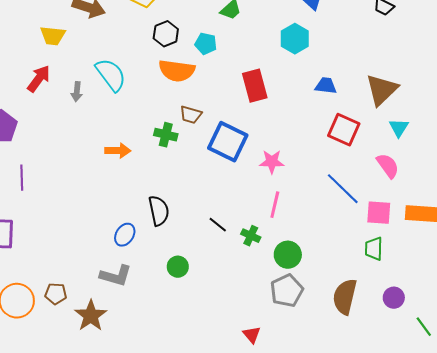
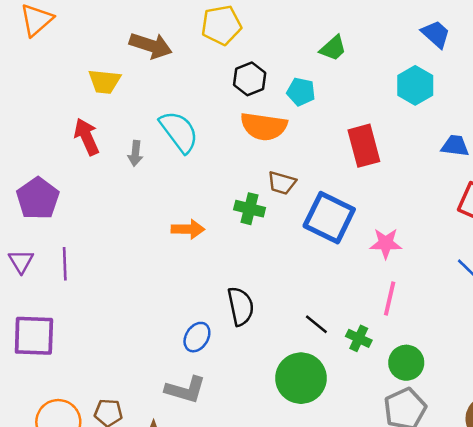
red arrow: (39, 79) -> (87, 137), turned -60
green circle: (178, 267) -> (301, 378), moved, size x1.8

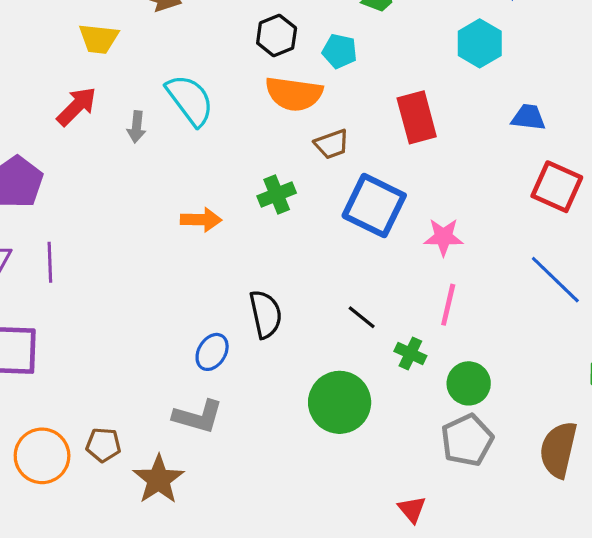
red arrow: (87, 137) -> (77, 106), turned 69
brown trapezoid: (282, 183) -> (332, 144), moved, turned -36
green cross: (250, 209) -> (277, 194), turned -36
black line: (316, 324) -> (362, 317), moved

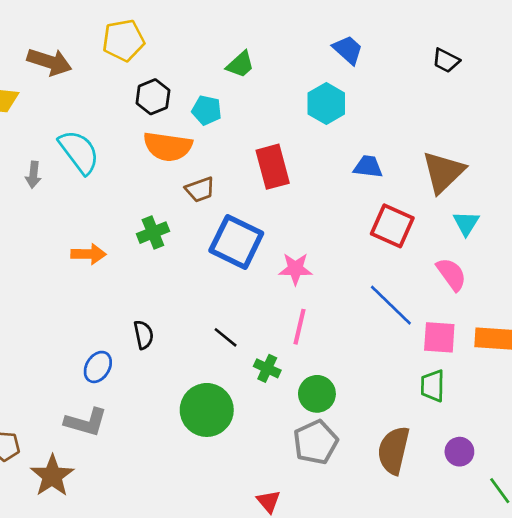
black semicircle: (266, 314) -> (144, 335), size x0.7

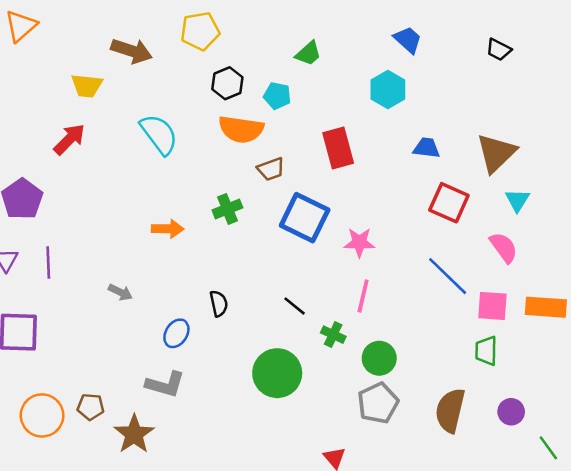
gray arrow: (33, 175) -> (120, 292), moved, turned -70

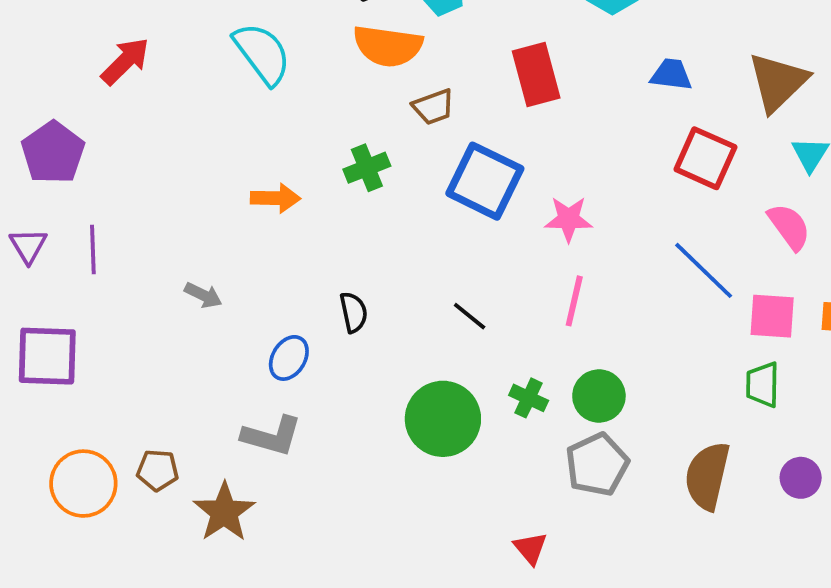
green cross: (333, 335) -> (529, 398), moved

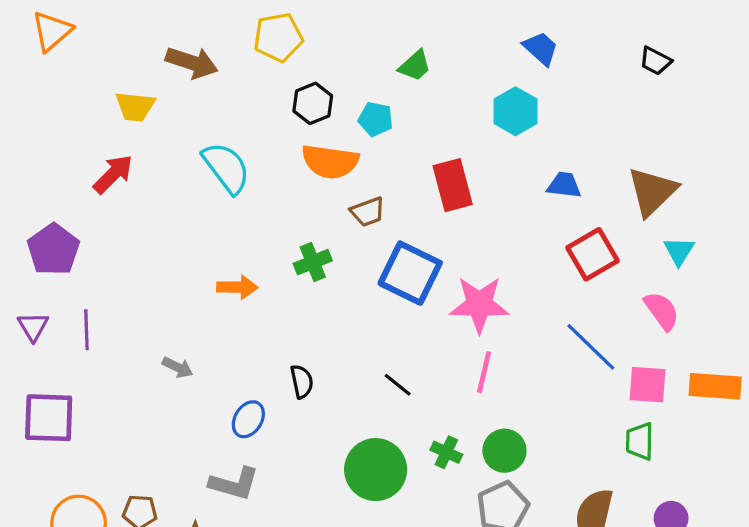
red square: (705, 158) -> (592, 254), turned 36
pink star: (569, 219) -> (479, 305), size x1.5

